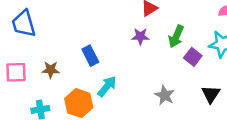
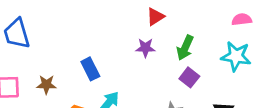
purple square: (193, 57) -> (189, 77), moved

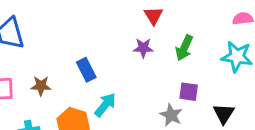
red triangle: (155, 17) -> (154, 16), turned -30
purple square: (189, 77) -> (189, 92), moved, turned -30

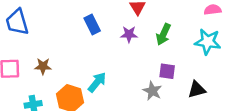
blue rectangle: (86, 70) -> (92, 24), moved
black triangle: (224, 114) -> (197, 90), turned 42

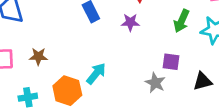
green arrow: (163, 34) -> (182, 21), moved

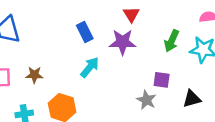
purple star: (130, 22) -> (123, 42), size x1.5
cyan arrow: (96, 74) -> (90, 67), moved

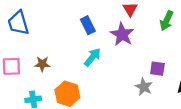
green arrow: (172, 41) -> (167, 21), moved
purple star: (123, 42) -> (122, 34), turned 30

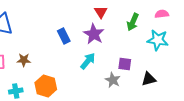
blue rectangle: (88, 25) -> (64, 36), moved
cyan arrow: (92, 57) -> (88, 61), moved

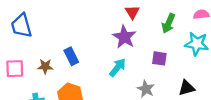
blue rectangle: (64, 36) -> (71, 56), moved
purple square: (125, 64) -> (159, 58), moved

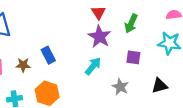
red triangle: (132, 12) -> (98, 13), moved
green arrow: (168, 23) -> (131, 23), moved

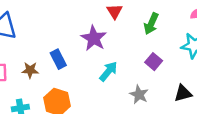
purple star: (100, 37) -> (94, 38), moved
purple square: (133, 57) -> (154, 62), turned 32

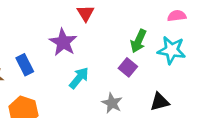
green arrow: (151, 24) -> (138, 41), moved

